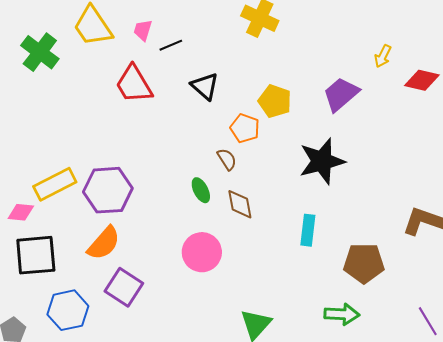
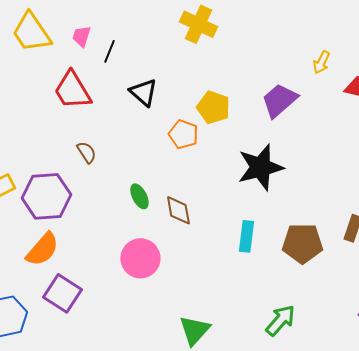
black line: (171, 45) -> (109, 51), turned -45
brown semicircle: (227, 159) -> (86, 152), moved
brown pentagon: (364, 263) -> (302, 243), moved
green arrow: (342, 314) -> (280, 320), turned -52

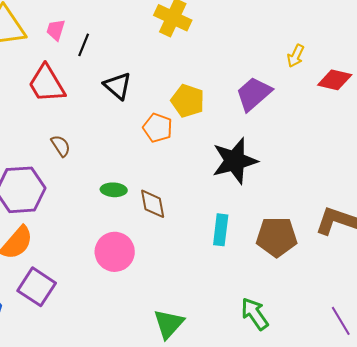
green ellipse: (139, 196) -> (114, 190), turned -60
green arrow: (280, 320) -> (255, 314), turned -76

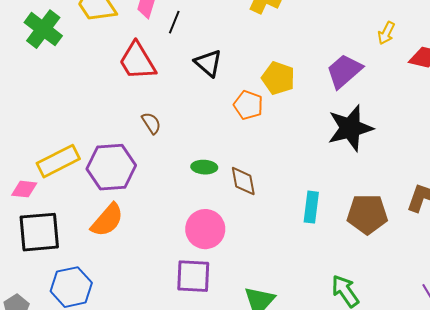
black star: (235, 161) -> (350, 128), moved
purple square: (37, 287) -> (193, 276), moved, turned -30

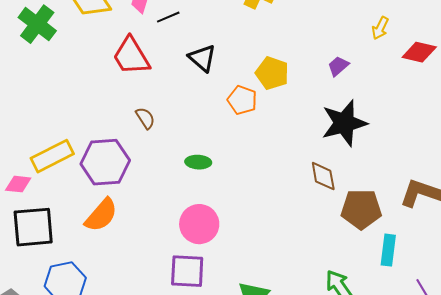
black line: (174, 22) -> (168, 17), turned 45
purple trapezoid: (344, 71) -> (338, 66), size x0.6
brown diamond: (243, 181) -> (323, 176), moved
cyan rectangle: (311, 207) -> (388, 250), moved

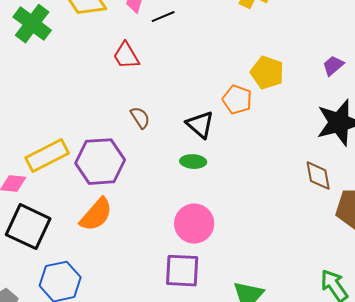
red trapezoid: (131, 56) -> (126, 56), size x0.7
black triangle: (202, 58) -> (200, 125), moved
black square: (33, 227) -> (28, 227), turned 30

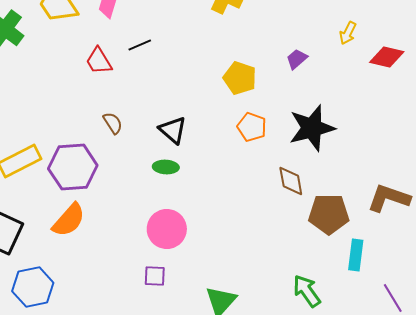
black line: (163, 17) -> (140, 45), moved
purple trapezoid: (333, 66) -> (297, 59), moved
orange pentagon: (237, 100) -> (252, 127), moved
purple square: (182, 271) -> (155, 276), size x0.6

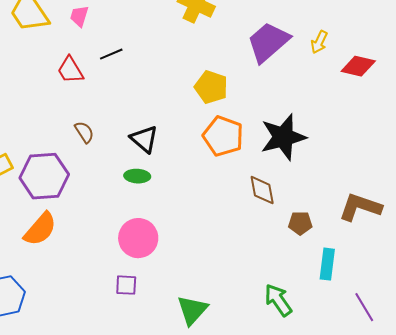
purple trapezoid: (297, 59) -> (268, 42), moved, size x2.0
orange pentagon: (252, 127) -> (223, 136), size x1.4
brown pentagon: (329, 214) -> (300, 223), size x0.6

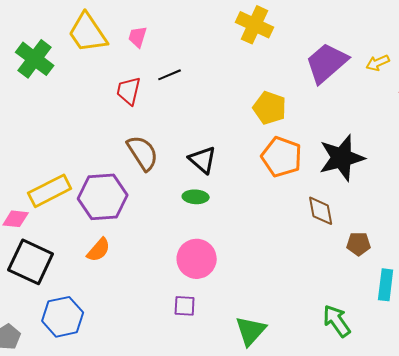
yellow arrow: (319, 42) -> (378, 63), turned 40
red trapezoid: (70, 70) -> (129, 91), turned 44
brown semicircle: (84, 132) -> (143, 153), size x1.6
orange semicircle: (40, 229) -> (99, 250), size x0.7

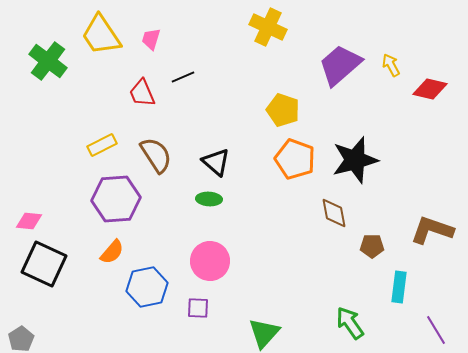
yellow arrow: (378, 63) -> (391, 65), turned 85
red trapezoid: (129, 91) -> (142, 93), turned -36
yellow rectangle: (50, 191) -> (102, 145), moved, size x0.7
blue hexagon: (63, 317) -> (147, 287), moved

